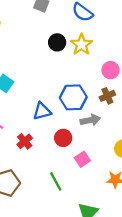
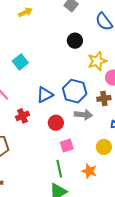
yellow star: (81, 45) -> (97, 61), moved
blue triangle: (42, 111) -> (45, 95), turned -30
green line: (56, 181) -> (59, 169), moved

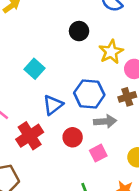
cyan square: (20, 62) -> (34, 69), moved
red cross: (23, 116) -> (30, 136), size x1.5
pink square: (67, 146) -> (98, 153), moved

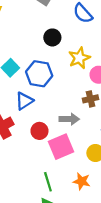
blue hexagon: (89, 94) -> (39, 74), moved
pink square: (98, 153) -> (61, 147), size x1.6

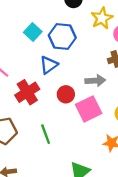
green line: (48, 182) -> (46, 134), moved

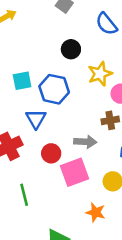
cyan square: (33, 32) -> (22, 81), turned 30
blue triangle: (49, 65) -> (36, 119), turned -30

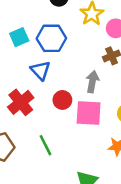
gray arrow: (85, 142) -> (92, 82), turned -70
pink square: (74, 172) -> (89, 113), turned 36

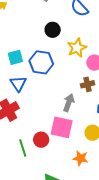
blue triangle: (40, 70) -> (18, 84), moved
red circle: (62, 100) -> (41, 140), moved

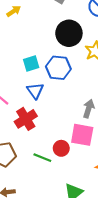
black circle: (53, 30) -> (69, 33), size x1.6
green line: (23, 148) -> (42, 158), turned -48

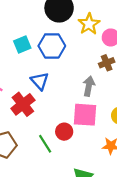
blue triangle: (35, 91) -> (40, 81), moved
green line: (42, 158) -> (45, 144), turned 42

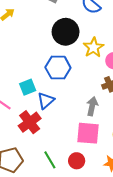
cyan square: (22, 45) -> (28, 87), moved
blue triangle: (40, 81) -> (46, 101), turned 30
red circle: (64, 132) -> (77, 161), moved

